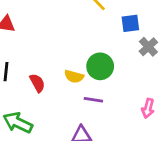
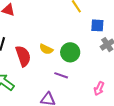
yellow semicircle: (74, 77) -> (46, 49), moved
red semicircle: (37, 83) -> (23, 56), size x1.5

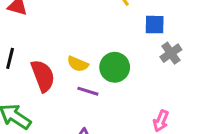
purple line: (61, 75) -> (88, 91), moved

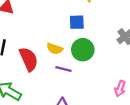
blue square: (155, 25) -> (77, 22), moved

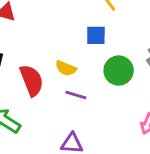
green circle: (83, 50) -> (119, 71), moved

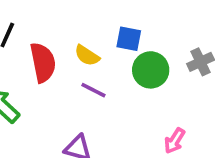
blue square: (96, 35) -> (129, 39), moved

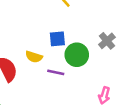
purple line: (93, 90) -> (56, 72), moved

